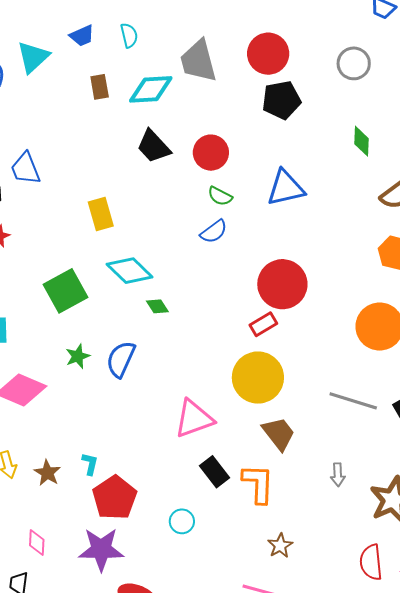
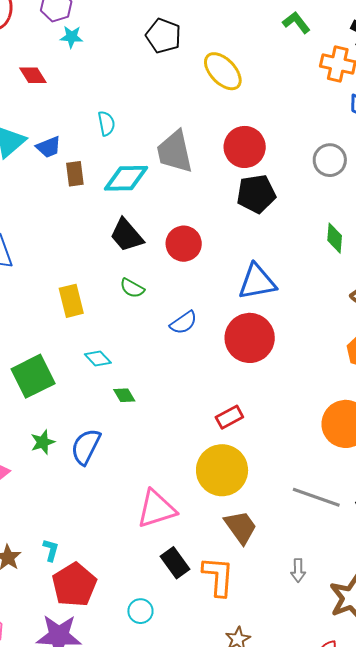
blue trapezoid: (82, 36) -> (49, 147), moved
green semicircle: (220, 196) -> (132, 288), moved
cyan diamond: (130, 271) -> (98, 359), size x0.6
red circle: (282, 284) -> (250, 338), moved

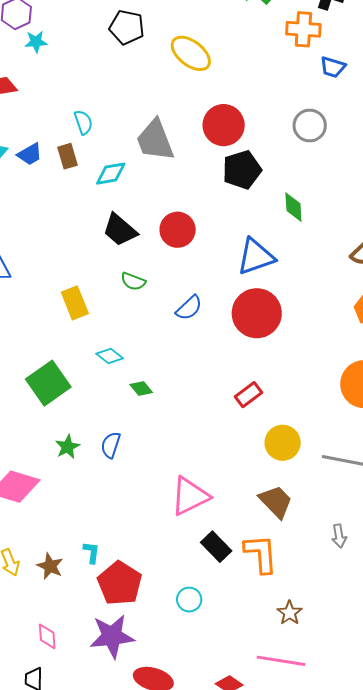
brown rectangle: (75, 174) -> (68, 156), moved
cyan diamond: (126, 178) -> (111, 174), size x0.7
green diamond: (335, 238) -> (293, 207), moved
blue semicircle: (86, 447) -> (111, 445), size x0.7
yellow circle: (222, 470) -> (283, 443), moved, size x0.7

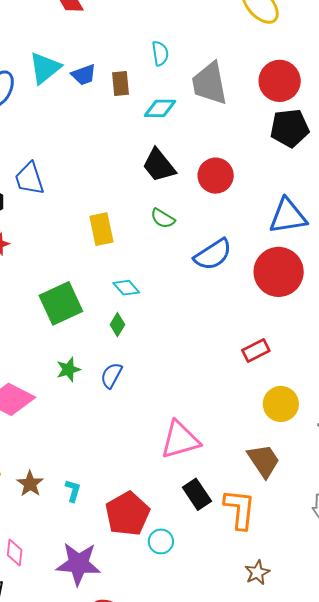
cyan semicircle: (83, 122) -> (160, 53), moved
blue semicircle: (189, 308) -> (213, 255), size x1.4
green diamond: (141, 388) -> (117, 325), moved, turned 60
cyan L-shape: (91, 552) -> (73, 491), moved
red pentagon: (120, 583) -> (127, 514), moved

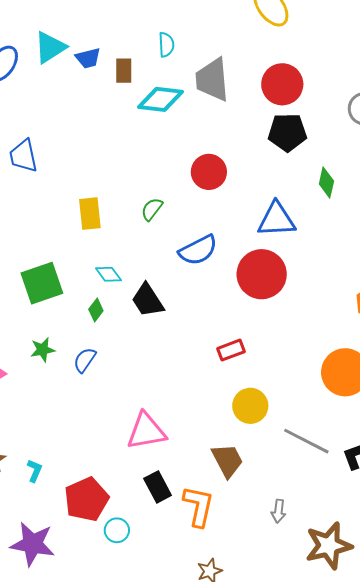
cyan diamond: (160, 108) -> (160, 99), size x1.4
black trapezoid: (159, 165) -> (148, 300), moved
green semicircle: (163, 218) -> (152, 209), turned 90

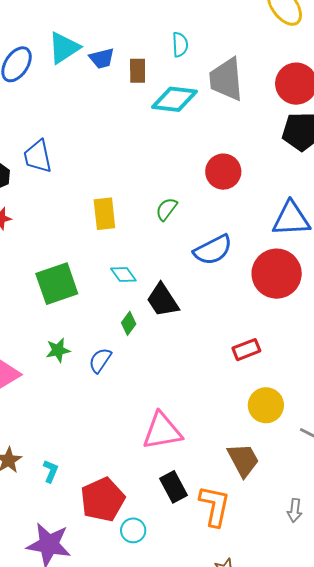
green diamond: (96, 310) -> (129, 323), moved

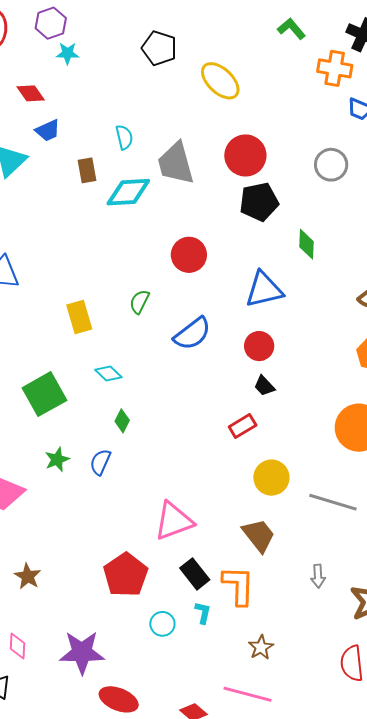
blue trapezoid: (102, 58) -> (48, 130), moved
red circle: (277, 274) -> (259, 346), size x0.6
black trapezoid: (163, 300) -> (264, 386), moved, size x0.6
cyan L-shape: (51, 471) -> (203, 613), moved
red pentagon: (103, 500) -> (126, 575), moved

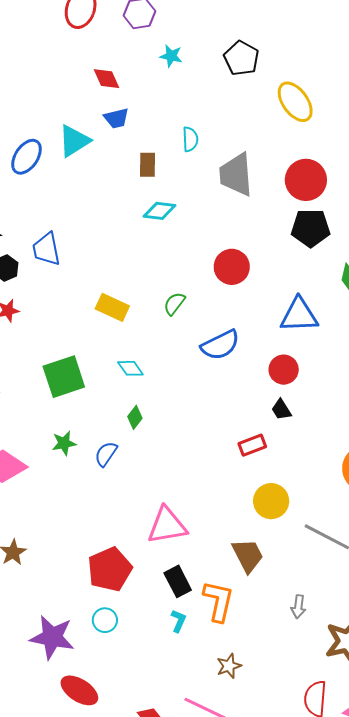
cyan star: (67, 53) -> (171, 56), moved
cyan diamond: (128, 192) -> (160, 211), moved, size x0.7
yellow rectangle: (79, 317) -> (112, 307), turned -60
cyan circle: (162, 624) -> (105, 620), moved

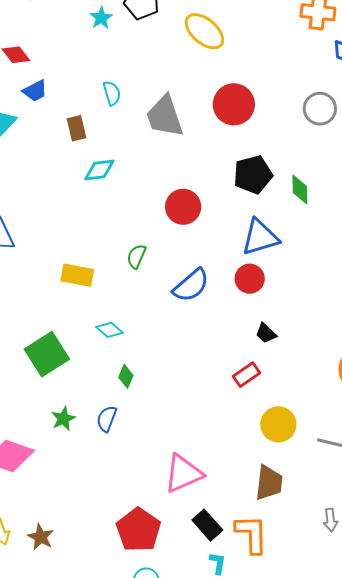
cyan star: (171, 56) -> (101, 18), moved, turned -30
black pentagon: (311, 228) -> (253, 175), moved
red circle: (284, 370) -> (250, 279), moved
brown trapezoid: (248, 555) -> (269, 483), turned 48

